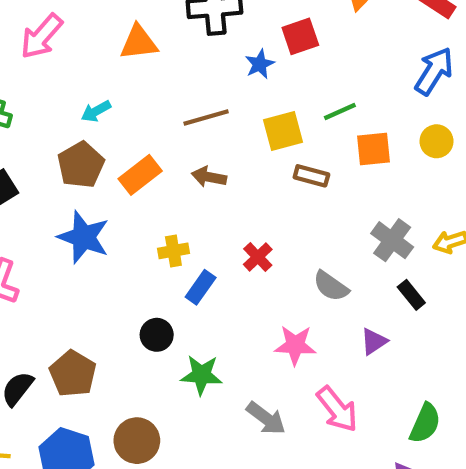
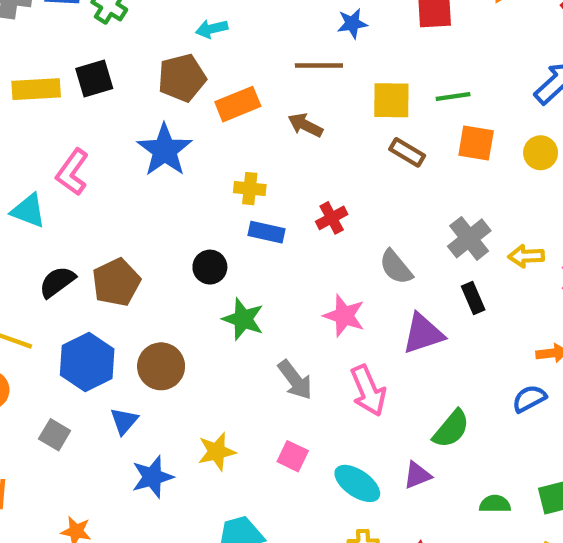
blue star: (260, 64) -> (352, 23), moved
blue rectangle: (201, 287) -> (267, 232), turned 52
purple triangle: (374, 341) -> (423, 334), size x1.5

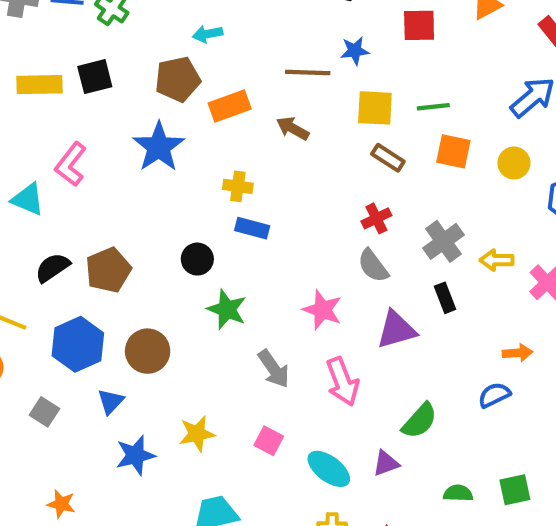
blue star: (352, 23) -> (355, 51), moved
red cross: (332, 218) -> (376, 218), moved

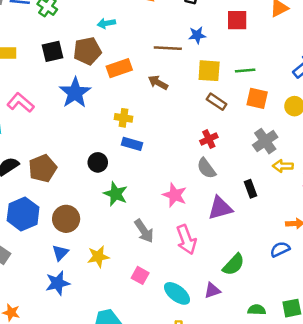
black square: (95, 77) -> (52, 51), moved
pink L-shape: (71, 164) -> (20, 103), turned 92
gray cross: (443, 241) -> (265, 141), moved
blue triangle: (111, 401) -> (60, 253), moved
yellow star: (197, 434) -> (98, 257), moved

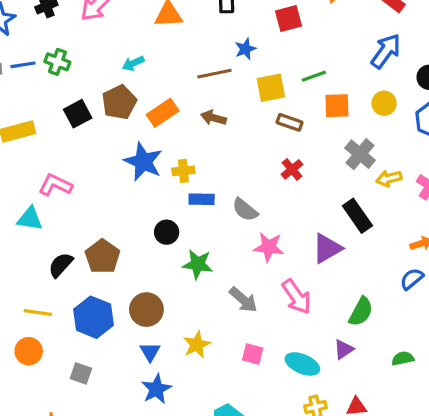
blue star: (75, 93) -> (143, 162), moved
gray semicircle: (206, 168) -> (245, 210), moved
black rectangle: (251, 189) -> (357, 216), size x1.5

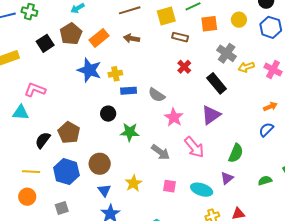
black rectangle: (357, 216) -> (217, 83), moved
pink star: (269, 247) -> (174, 117), turned 30
gray square: (81, 373) -> (62, 208), turned -32

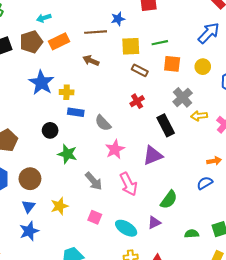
orange rectangle: (99, 38) -> (59, 41), moved

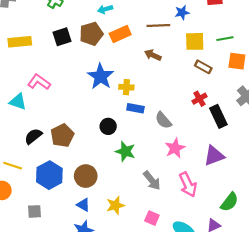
black rectangle: (166, 125) -> (218, 116), moved
blue triangle: (28, 206) -> (83, 205), turned -40

